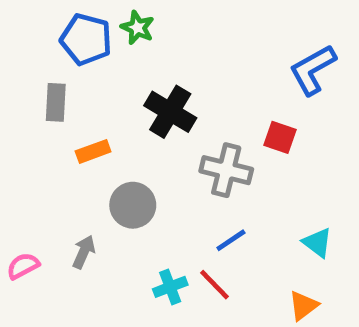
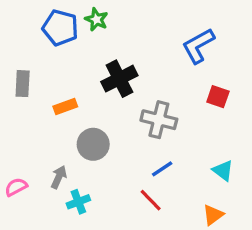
blue L-shape: (313, 70) -> (198, 46), moved
gray rectangle: (56, 102) -> (23, 84), moved
black cross: (170, 112) -> (119, 79), turned 32
red square: (280, 137) -> (218, 97), moved
cyan cross: (170, 287) -> (78, 202), moved

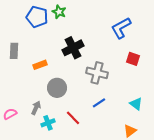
red line: (151, 200) -> (73, 118), moved

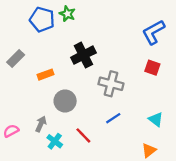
blue L-shape: (121, 28) -> (153, 32), moved
gray rectangle: (14, 51) -> (16, 59), turned 42
cyan cross: (48, 123) -> (55, 141), turned -32

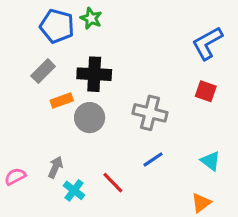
black cross: (83, 55) -> (94, 74), moved, turned 30
gray rectangle: (16, 59) -> (43, 71), moved
gray circle: (65, 101) -> (90, 118), moved

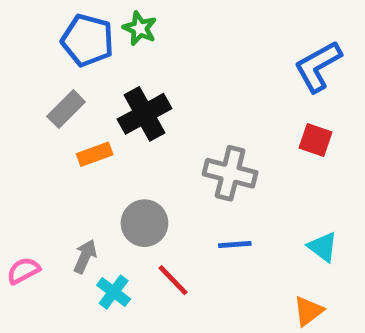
black cross: (94, 74) -> (144, 114), turned -32
gray circle: (90, 118) -> (144, 223), moved
blue line: (153, 159) -> (235, 245), turned 30

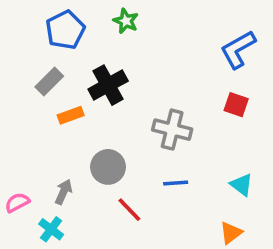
green star: (140, 28) -> (126, 21), moved
blue pentagon: (87, 40) -> (65, 30), turned 30
cyan cross: (114, 292) -> (51, 229), moved

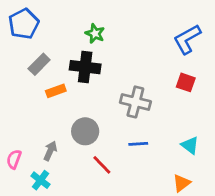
green star: (126, 21) -> (95, 34), moved
blue pentagon: (65, 30) -> (24, 24), moved
black cross: (108, 85) -> (85, 67), turned 36
pink semicircle: (17, 203) -> (14, 159), turned -42

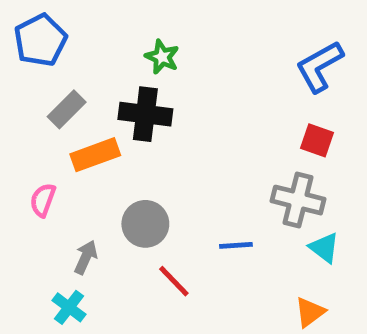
orange rectangle: (56, 91) -> (95, 155), size x1.4
gray cross: (135, 102) -> (298, 200), moved
pink semicircle: (14, 159) -> (43, 200), moved

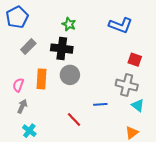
blue L-shape: (319, 66) -> (121, 25), moved, turned -130
orange rectangle: (95, 155) -> (42, 79), moved, turned -66
gray circle: (145, 224) -> (70, 75), moved
gray arrow: (86, 257) -> (22, 106), moved

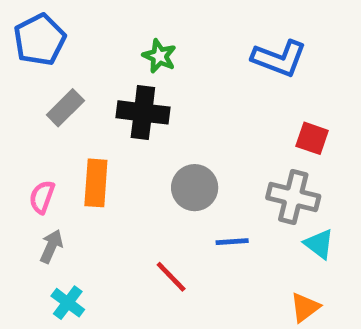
gray circle: (70, 75) -> (195, 188), moved

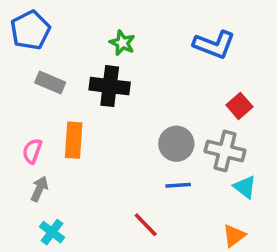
gray rectangle: (65, 108) -> (50, 82), turned 68
red square: (312, 138) -> (239, 106), turned 30
gray circle: (195, 188) -> (176, 144), moved
red line: (171, 277) -> (146, 225), moved

